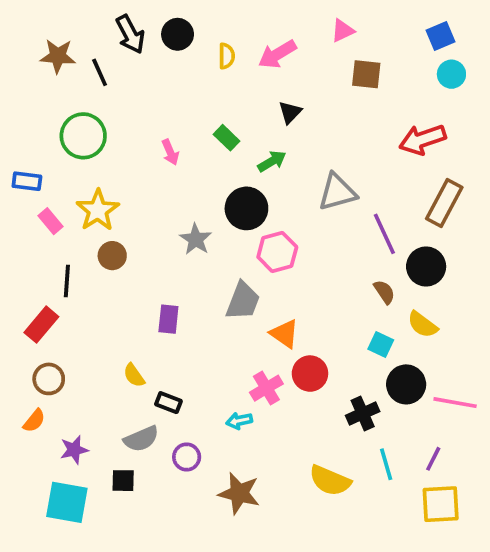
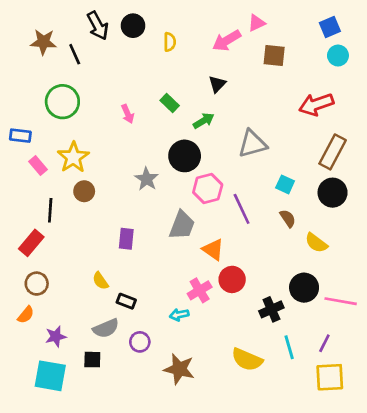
pink arrow: (277, 54) -> (227, 41), moved
purple line: (384, 234) -> (242, 209), moved
black circle: (426, 266) -> (333, 193), moved
cyan square: (381, 345) -> (285, 184), moved

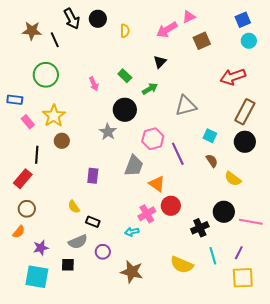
brown square: (274, 56) -> (202, 41), turned -30
black circle: (185, 156) -> (125, 110), moved

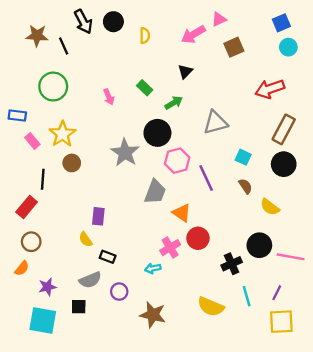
black circle: (125, 110) -> (157, 133), moved
gray star: (108, 132) -> (125, 153), size x1.4
purple rectangle: (93, 176) -> (98, 216), moved

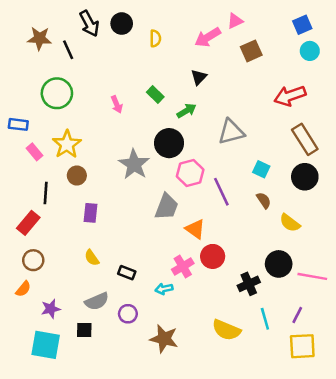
brown rectangle: (284, 129) -> (305, 139), turned -60
purple rectangle: (98, 216) -> (91, 213), moved
black rectangle: (108, 257) -> (127, 273), moved

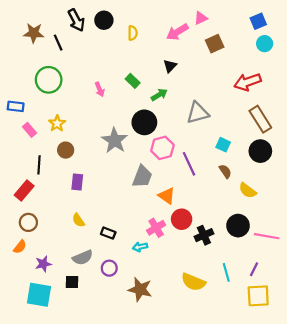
yellow star: (67, 144) -> (57, 123), size x0.7
black cross: (249, 284) -> (204, 235), moved

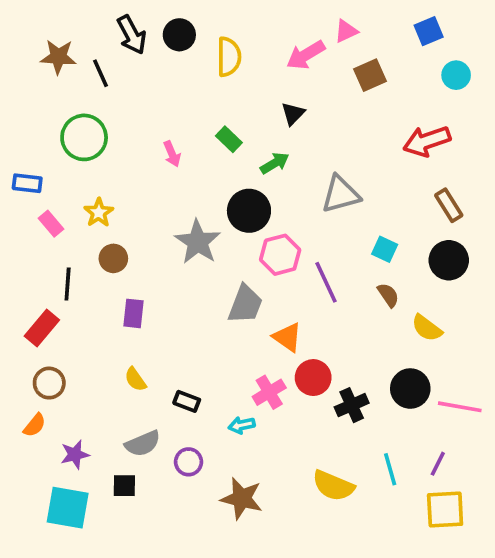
blue square: (258, 21) -> (429, 31), moved
yellow semicircle: (133, 33) -> (229, 57), size x1.5
brown rectangle: (260, 119) -> (449, 205), size x0.7

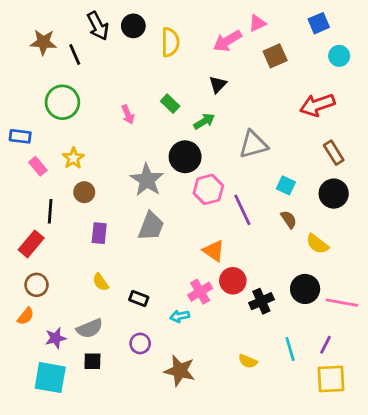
gray trapezoid: (245, 304) -> (151, 226), moved
gray semicircle: (143, 444) -> (90, 328), moved
yellow semicircle: (333, 486) -> (248, 361), size x0.6

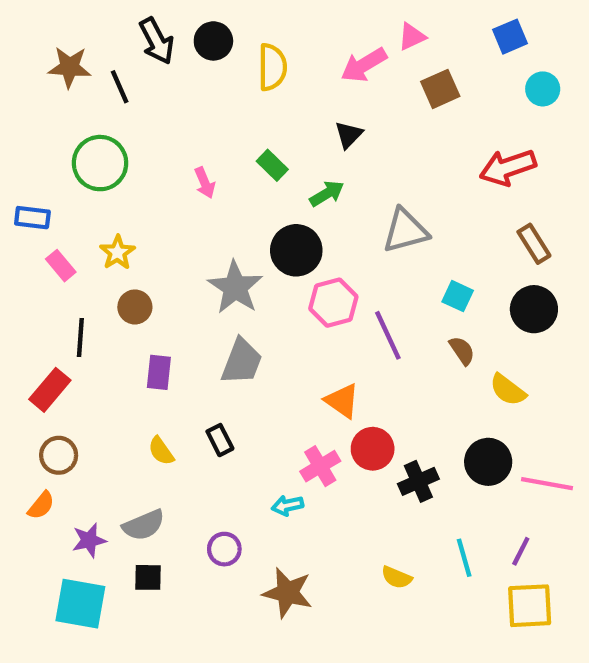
black rectangle: (139, 299) -> (220, 440), moved, turned 42

